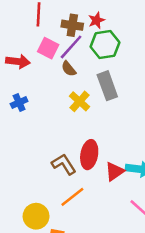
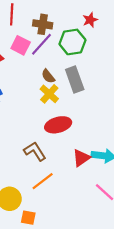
red star: (96, 20) -> (90, 20), moved
brown semicircle: (69, 69) -> (48, 76), moved
red ellipse: (89, 155) -> (58, 125), moved, turned 65

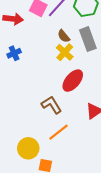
red ellipse: (58, 125) -> (73, 81), turned -35

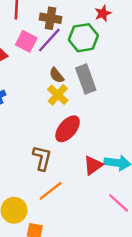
brown L-shape: (52, 105) -> (42, 158), turned 45

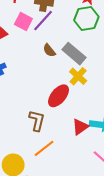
green hexagon: (83, 38) -> (86, 18), moved
gray rectangle: (86, 79) -> (74, 54), turned -30
yellow cross: (58, 95) -> (78, 76), moved

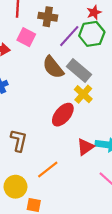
purple line: (43, 21) -> (69, 36), moved
brown semicircle: (49, 50) -> (53, 67), size x1.6
brown L-shape: (37, 121) -> (19, 140), moved

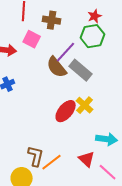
purple line: (69, 36) -> (66, 52), moved
yellow cross: (83, 94) -> (85, 105), moved
brown L-shape: (19, 140) -> (36, 156), moved
red triangle: (85, 147) -> (87, 159), moved, turned -42

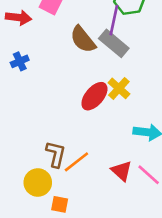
purple line: (66, 52) -> (114, 20), moved, turned -30
red triangle: (87, 159) -> (122, 171), moved

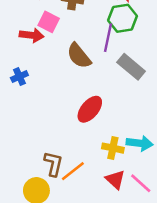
red arrow: (18, 18) -> (32, 35), moved
gray rectangle: (114, 43) -> (131, 67), moved
yellow cross: (119, 88) -> (113, 148), moved, turned -30

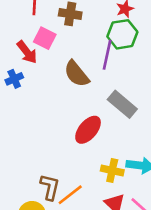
red arrow: (32, 35) -> (27, 52), turned 45
gray rectangle: (131, 67) -> (122, 104), moved
blue cross: (19, 76) -> (14, 79), moved

